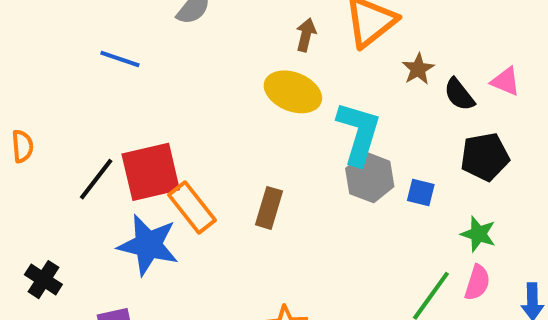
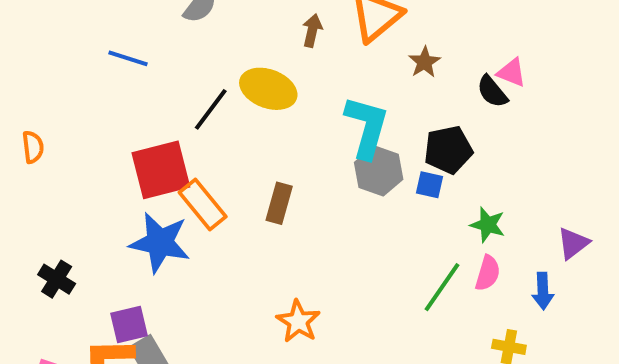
yellow ellipse: (293, 92) -> (268, 89), moved
black semicircle: (459, 94) -> (492, 92), moved
black pentagon: (485, 157) -> (448, 150), moved
black line: (96, 179) -> (211, 109), moved

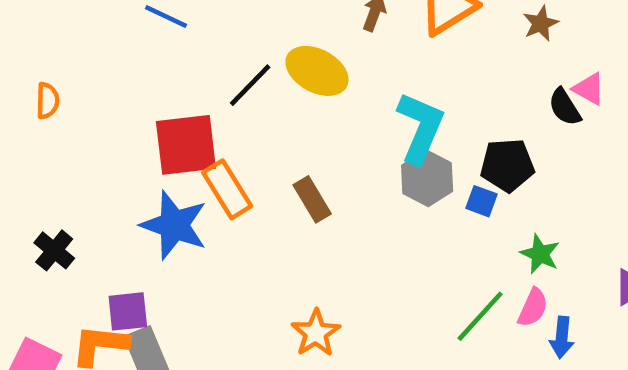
brown star: (424, 62) -> (541, 23), moved
brown rectangle: (279, 203) -> (312, 199), turned -54
blue arrow: (543, 291) -> (562, 337), moved

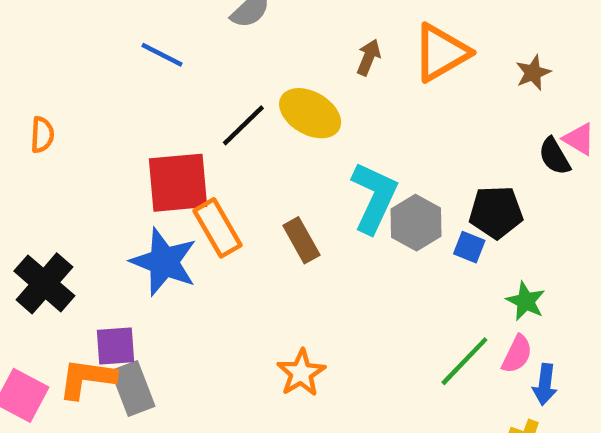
cyan L-shape: (420, 128) -> (374, 197), moved
black cross: (54, 250) -> (44, 283), size x1.5

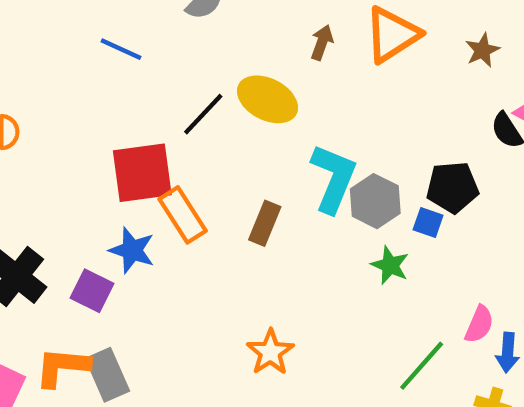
brown rectangle: (301, 240) -> (265, 223), turned 54
blue star: (164, 262) -> (132, 250), size x0.7
green star: (526, 301) -> (390, 265), moved
purple square: (116, 346) -> (92, 291), moved, turned 33
green line: (464, 361) -> (422, 366), moved

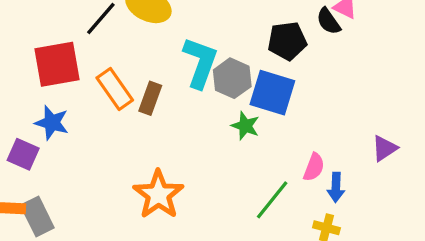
black pentagon: (452, 187) -> (287, 41), moved
orange rectangle: (183, 215) -> (115, 89), moved
blue square: (428, 222) -> (272, 93), size x2.0
orange star: (270, 352) -> (158, 195), size x1.4

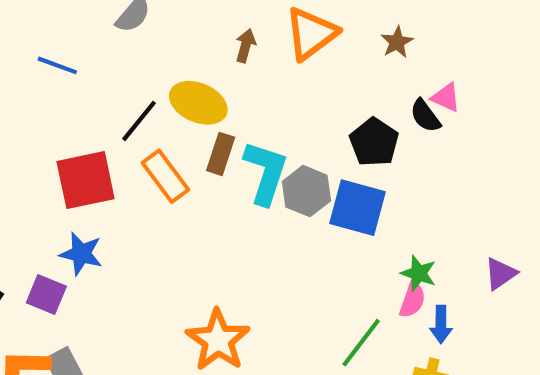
black pentagon: (287, 41) -> (374, 142), turned -30
orange rectangle: (115, 89) -> (165, 176), moved
brown rectangle: (150, 98) -> (221, 154), moved
green star: (245, 126) -> (419, 273), moved

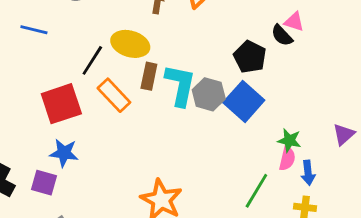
blue square: (357, 208) -> (244, 101), turned 33

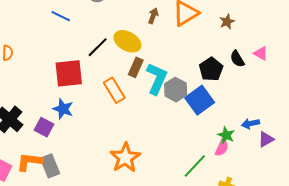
pink triangle: (294, 22) -> (261, 53), moved
orange rectangle: (114, 95) -> (114, 90), moved
blue arrow: (308, 173) -> (251, 124), moved, turned 72

